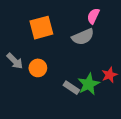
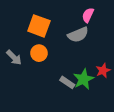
orange square: (41, 28) -> (39, 26), turned 35
orange circle: (38, 68) -> (39, 53), moved

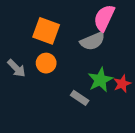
pink semicircle: (88, 15) -> (104, 18), size x1.5
green star: (84, 79) -> (100, 80), moved

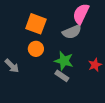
gray arrow: (16, 68) -> (12, 66), moved
green star: (100, 80) -> (64, 61), moved, turned -30

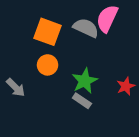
gray semicircle: (72, 32) -> (86, 28), moved, turned -132
green star: (64, 61) -> (85, 81), turned 30

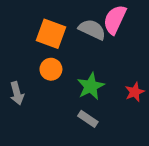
gray arrow: (16, 87) -> (17, 93), turned 30
gray rectangle: (82, 101) -> (88, 119), moved

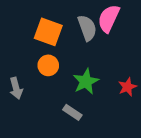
gray semicircle: (92, 29) -> (87, 28), turned 45
gray rectangle: (88, 119) -> (72, 112), moved

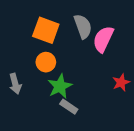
pink semicircle: (109, 18) -> (103, 39), moved
green star: (86, 82) -> (60, 86), moved

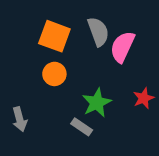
gray arrow: (15, 84) -> (20, 119), moved
green star: (60, 86) -> (97, 103), moved

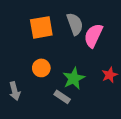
orange square: (54, 36) -> (41, 27), turned -30
orange circle: (54, 74) -> (41, 68), moved

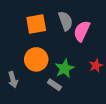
orange circle: (41, 68) -> (36, 59), size x1.5

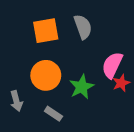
pink semicircle: (82, 31) -> (112, 65), moved
gray rectangle: (54, 85) -> (53, 114), moved

